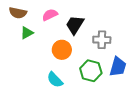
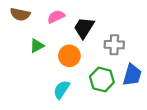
green triangle: (27, 33) -> (37, 46), moved
cyan semicircle: (55, 80) -> (62, 90), turned 78

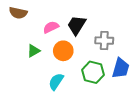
pink semicircle: (56, 17) -> (51, 27), moved
green triangle: (37, 46) -> (34, 51), moved

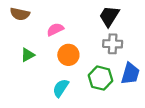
black trapezoid: (77, 25) -> (109, 16), moved
green triangle: (34, 51) -> (28, 55), moved

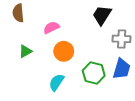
brown semicircle: (20, 14) -> (18, 13), turned 72
gray cross: (113, 44) -> (122, 39), moved

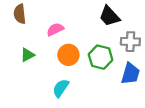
black trapezoid: (102, 15) -> (109, 16), turned -75
green hexagon: (94, 73) -> (101, 57), moved

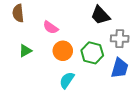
pink semicircle: (55, 29) -> (51, 27), turned -119
cyan semicircle: (61, 88) -> (67, 80), moved

